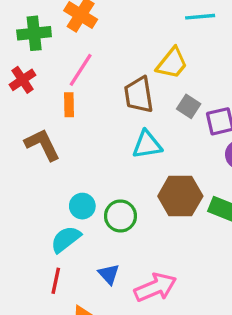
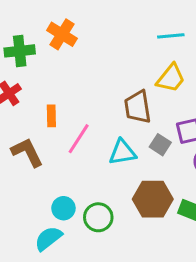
yellow trapezoid: (172, 63) -> (171, 78), moved
pink line: (81, 70) -> (79, 139), moved
brown trapezoid: (139, 95) -> (138, 107), moved
gray square: (189, 106) -> (160, 145), moved

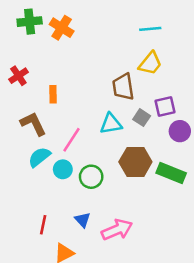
green cross: (20, 51) -> (30, 22), moved
pink line: (79, 139) -> (71, 140), moved
cyan semicircle: (48, 238) -> (39, 157), moved

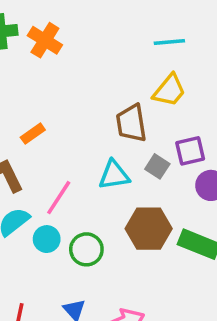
orange rectangle: (53, 94) -> (33, 134), turned 56

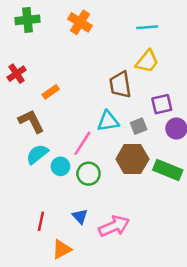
orange cross: (45, 40) -> (80, 22), moved
gray square: (157, 166) -> (139, 126), moved, turned 35
pink line: (59, 198) -> (82, 143), moved

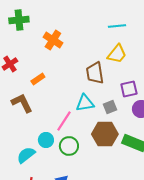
orange cross: (80, 22) -> (53, 40), moved
cyan semicircle: (37, 154) -> (26, 155), moved

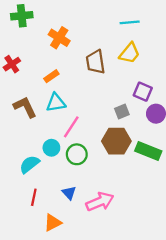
brown trapezoid: (95, 73) -> (95, 62), moved
orange rectangle: (38, 79) -> (51, 76), moved
purple square: (129, 89) -> (143, 92), turned 36
cyan triangle: (85, 103) -> (56, 103), moved

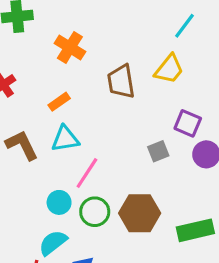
cyan line: (130, 22) -> (185, 26), moved, turned -48
brown hexagon: (116, 141) -> (140, 213), moved
green rectangle: (148, 151) -> (195, 230), moved, turned -35
cyan semicircle: (29, 164) -> (53, 243), moved

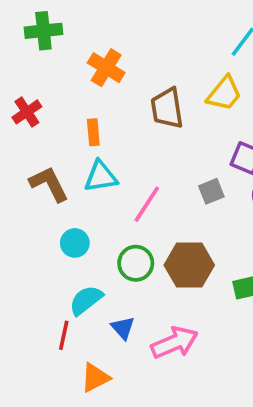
orange rectangle: (59, 102) -> (93, 132), turned -60
pink line: (87, 173) -> (147, 204), moved
cyan circle: (59, 202) -> (75, 243), moved

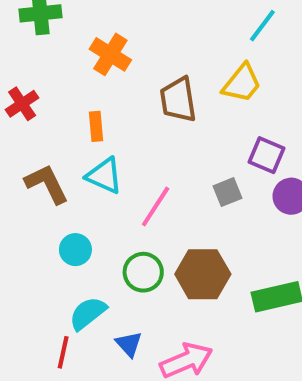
cyan triangle: (101, 177) -> (104, 176), turned 33

